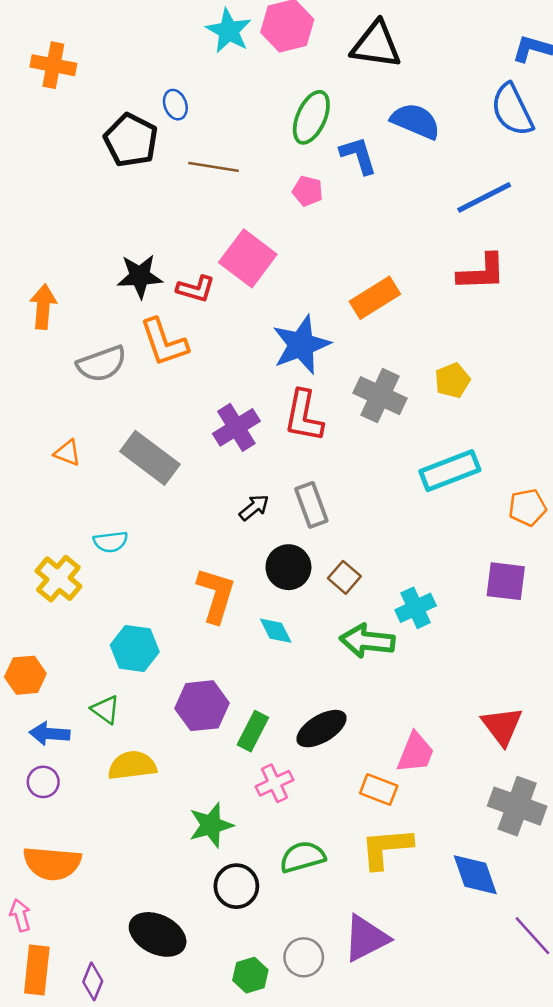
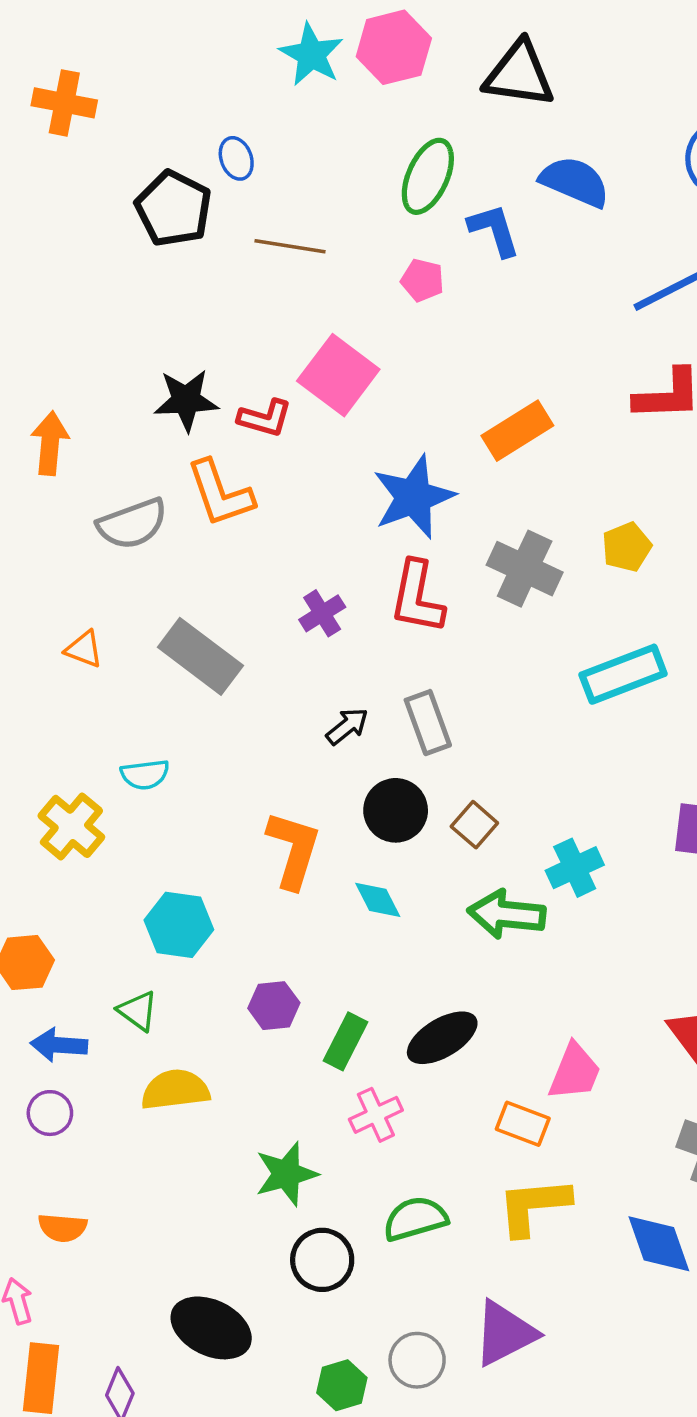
purple cross: (236, 427) -> (322, 613), size x0.7
purple hexagon: (202, 706) -> (274, 1006), size x0.7
orange semicircle: (52, 863) -> (62, 1228), size x0.6

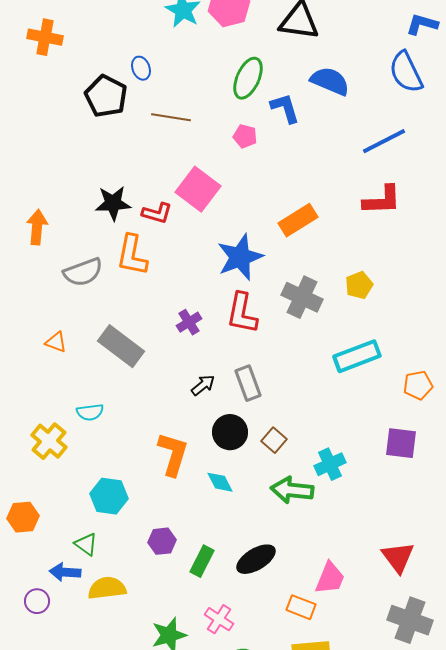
orange L-shape: (220, 493) -> (132, 255), turned 30
blue arrow: (59, 1045) -> (65, 572), moved
pink cross: (376, 1115) -> (219, 619), moved, turned -32

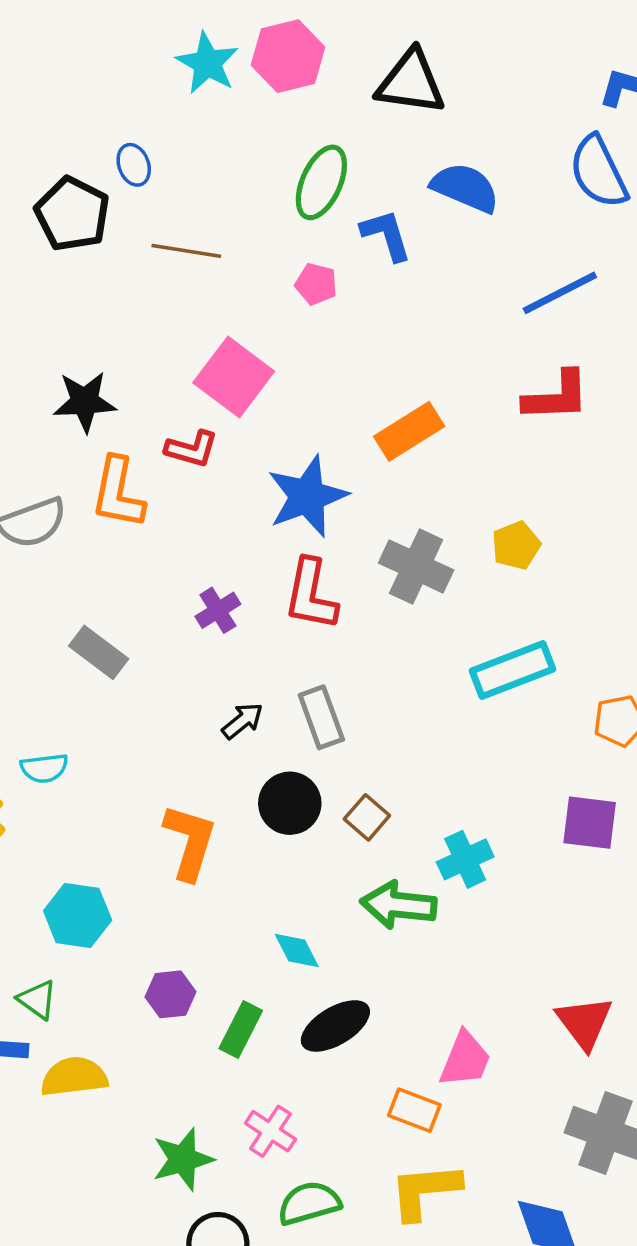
red L-shape: (157, 213) -> (192, 449), moved
gray rectangle: (121, 346) -> (99, 652), size x0.7
cyan diamond: (220, 482) -> (297, 951), moved

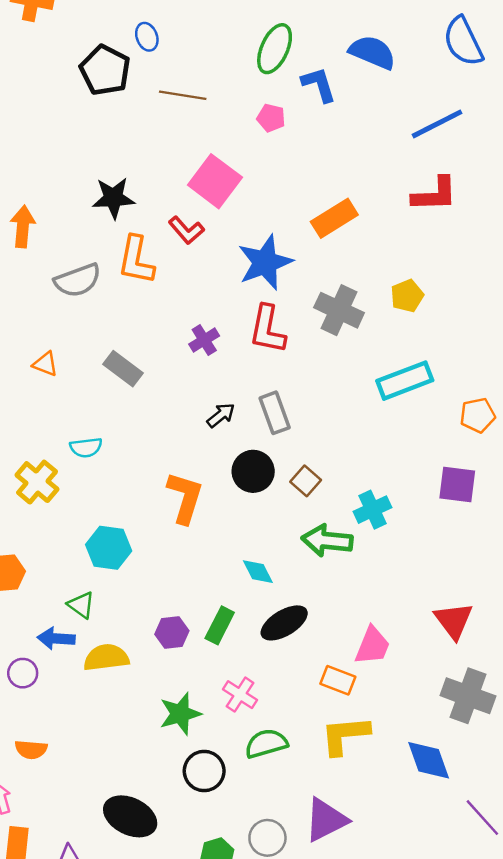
red L-shape: (192, 449) -> (186, 230), turned 33
purple hexagon: (171, 994) -> (172, 633), moved

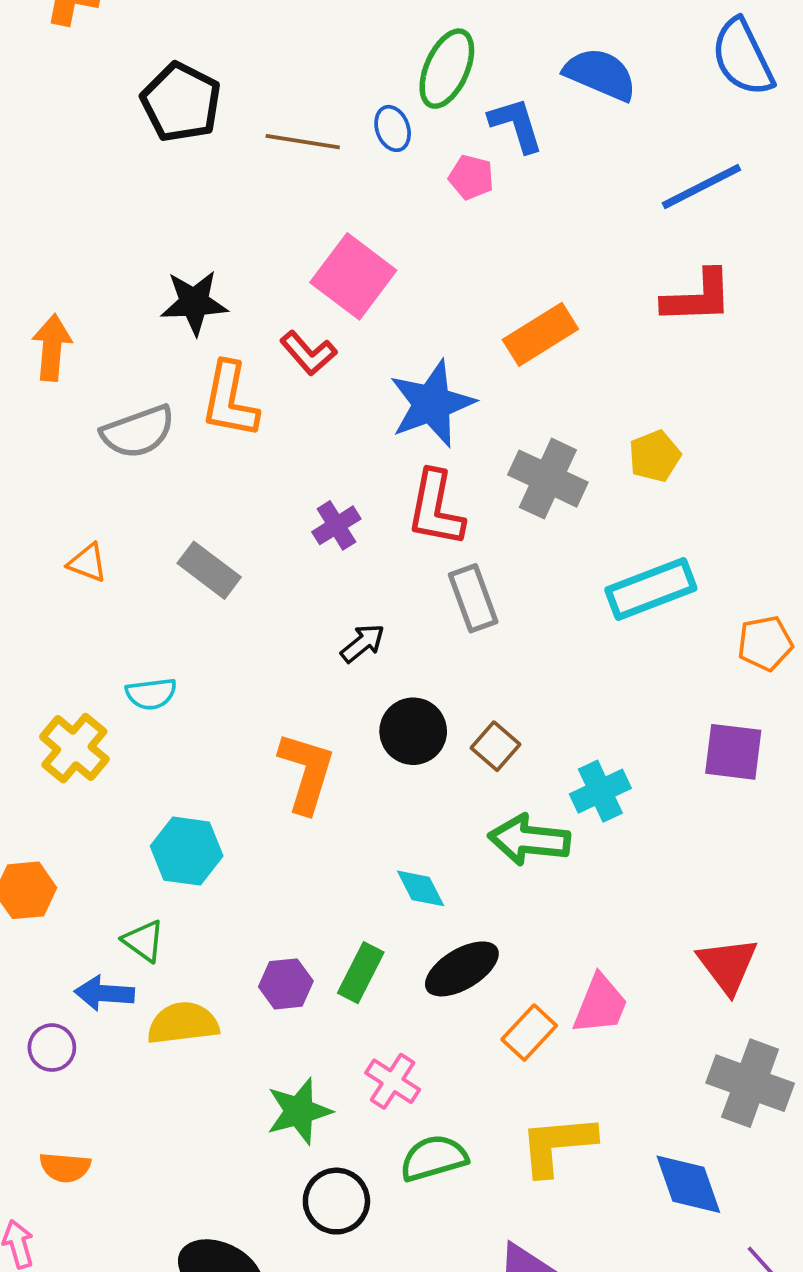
blue ellipse: (147, 37) -> (393, 128), moved
pink pentagon: (271, 118) -> (471, 177), moved
gray rectangle: (275, 413) -> (473, 598), moved
orange rectangle: (338, 680) -> (529, 1033), moved, turned -68

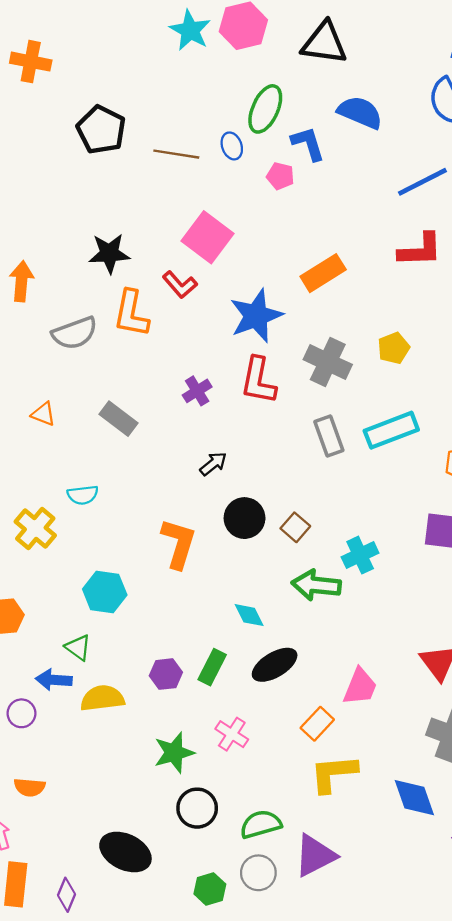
gray rectangle: (473, 598) -> (329, 436), moved
orange rectangle: (529, 1033) -> (317, 724), moved
green semicircle: (434, 1158) -> (261, 824), moved

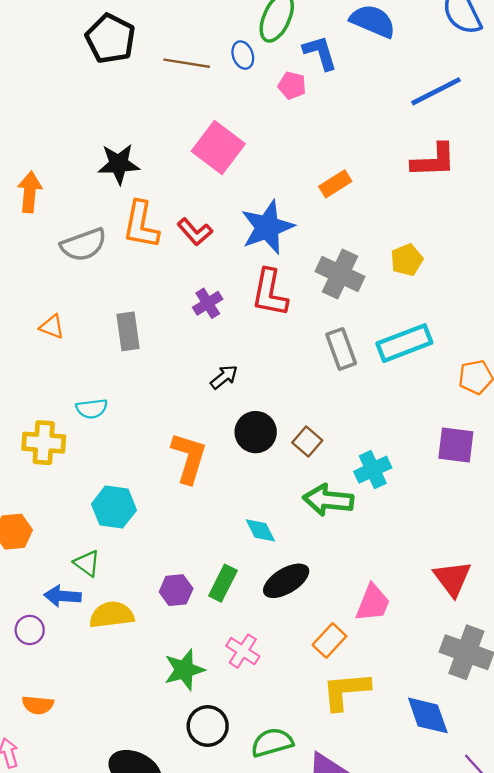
orange rectangle: (323, 273) -> (335, 184), size x0.7
red L-shape: (180, 285) -> (195, 232), moved
gray rectangle: (119, 419) -> (128, 331), turned 45
yellow cross: (35, 528) -> (44, 443), turned -36

